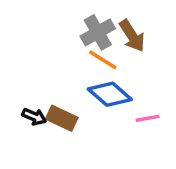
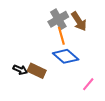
orange line: (103, 60) -> (61, 36), turned 42
pink line: (148, 118) -> (88, 84), moved, turned -40

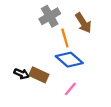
gray cross: (58, 19) -> (50, 16), moved
pink line: (88, 84) -> (70, 89), moved

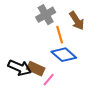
black arrow: (22, 74) -> (20, 68), size x1.6
pink line: (70, 89) -> (49, 80), moved

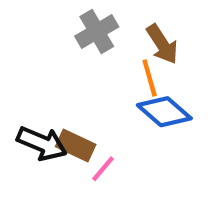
orange line: (60, 35) -> (150, 78), moved
blue diamond: (64, 55) -> (164, 112), moved

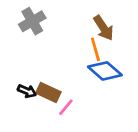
gray cross: (97, 32) -> (32, 21), moved
black arrow: (42, 143) -> (27, 91), size x0.6

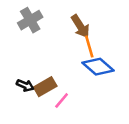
brown arrow: (104, 28) -> (80, 26), moved
brown rectangle: (48, 92) -> (45, 87), turned -55

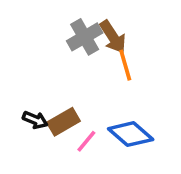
gray cross: (30, 20) -> (85, 37), moved
blue diamond: (98, 67) -> (131, 134), moved

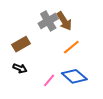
orange line: (125, 65) -> (71, 47), moved, turned 66
brown rectangle: (63, 122) -> (21, 44), moved

